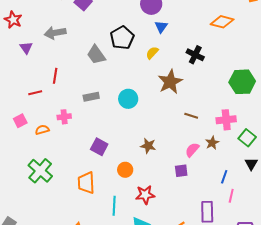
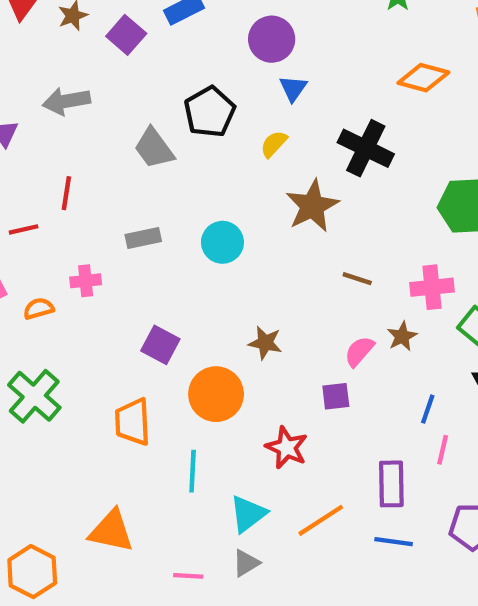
black cross: (195, 55) -> (366, 148), size x1.4
orange circle: (125, 170) -> (216, 394), size x1.6
red star: (145, 195) -> (287, 448), moved, turned 30

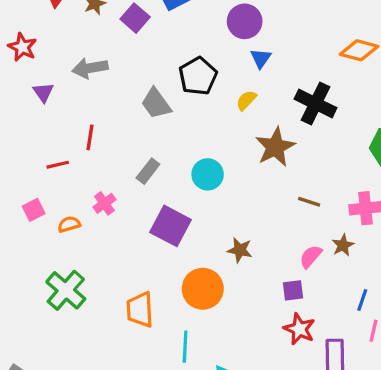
gray rectangle: (143, 238) -> (148, 171), turned -40
pink cross: (86, 281) -> (104, 203), turned -30
purple square: (160, 345) -> (171, 226), moved, size x1.4
red star: (287, 448) -> (299, 329), moved

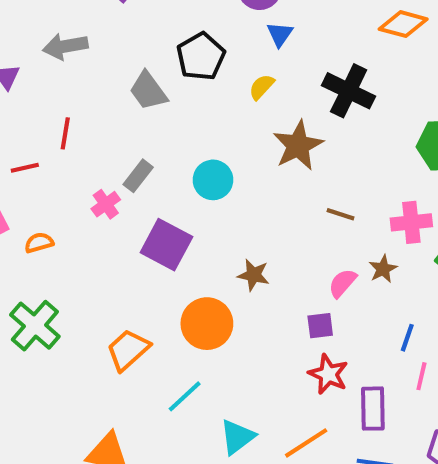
pink cross: (104, 203) -> (106, 204), moved
orange trapezoid: (140, 310) -> (128, 350), turned 51
cyan line: (185, 347) -> (185, 396), turned 44

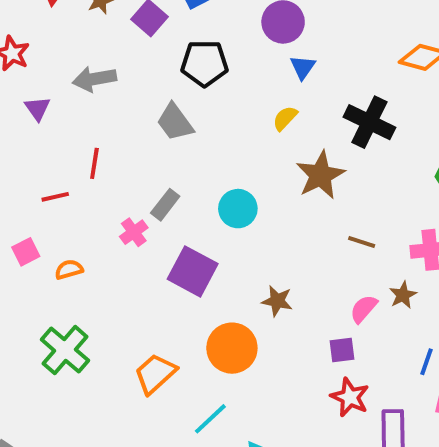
black pentagon: (201, 56) -> (204, 63), moved, turned 30

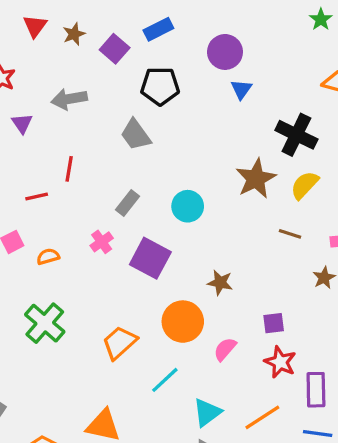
yellow semicircle: (285, 118) -> (305, 185), moved, size x1.4
pink cross: (134, 232) -> (102, 242), moved
pink semicircle: (364, 309) -> (225, 349), moved

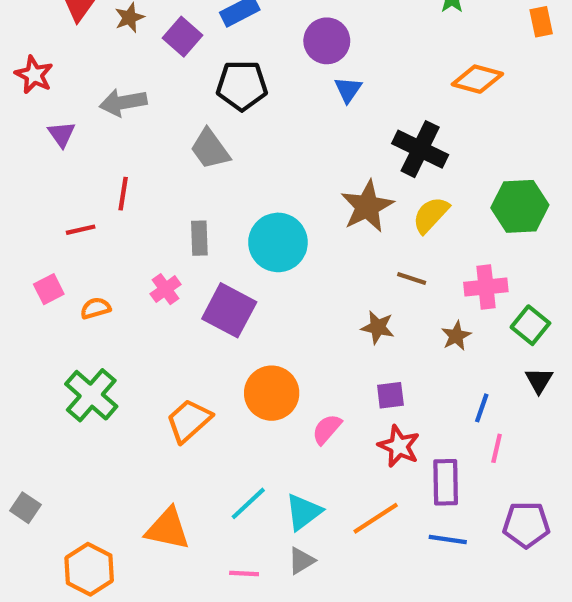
gray rectangle: (128, 203) -> (199, 238), turned -40
cyan circle: (188, 206) -> (278, 242), size x1.4
brown star: (220, 283) -> (378, 327), moved
cyan line: (165, 380) -> (248, 503), moved

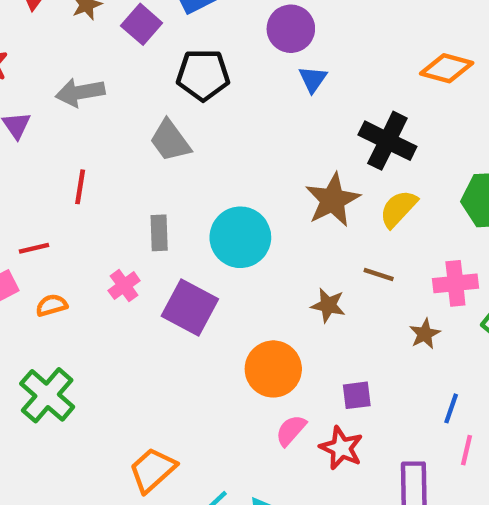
red line: (81, 230) -> (34, 248), moved
brown star: (378, 327) -> (328, 305), moved
orange circle: (272, 393) -> (273, 369), moved
orange trapezoid: (189, 421) -> (153, 470), moved
red star: (399, 446) -> (341, 448), moved

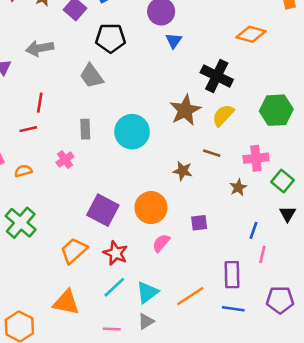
red line: (34, 248) -> (28, 129), moved
purple square: (190, 308) -> (103, 210), moved
red star: (341, 448) -> (116, 253), moved
orange trapezoid: (153, 470) -> (74, 251), moved

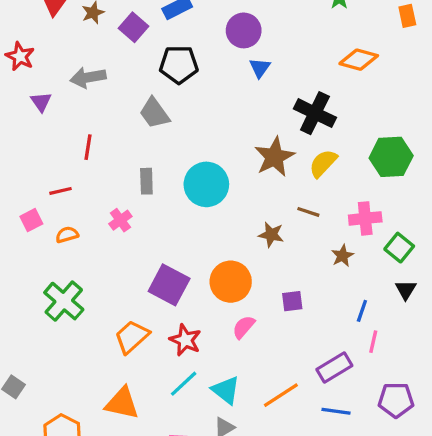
red line: (28, 129) -> (61, 191), moved
purple rectangle: (232, 275) -> (334, 368), turned 60
cyan triangle: (147, 292) -> (226, 390), turned -45

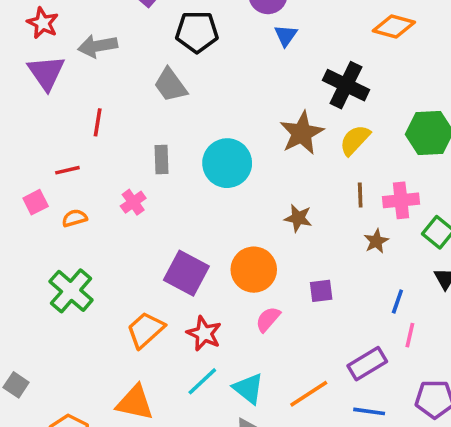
red star: (20, 56) -> (43, 23), moved
purple triangle: (41, 102) -> (46, 73), size x1.6
brown line: (308, 212) -> (360, 195), moved, turned 70

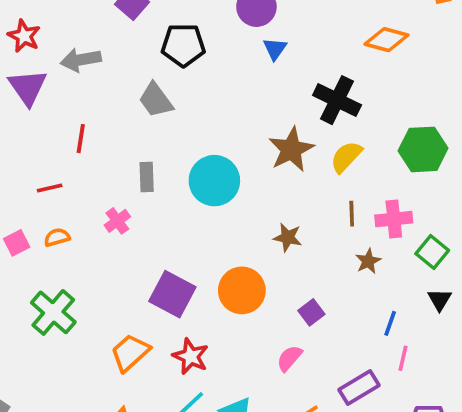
pink square: (36, 202) -> (17, 243), moved
purple square: (321, 291) -> (311, 312), turned -30
pink semicircle: (268, 319) -> (289, 358), moved

